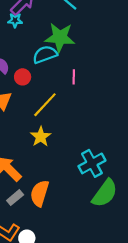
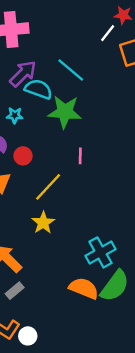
cyan star: (15, 20) -> (15, 115), moved
cyan semicircle: (45, 55) -> (38, 89), moved, turned 40
orange semicircle: (40, 193) -> (84, 288), moved, turned 95

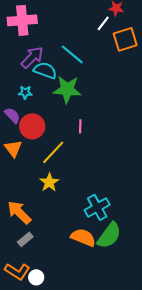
red circle: (23, 156) -> (32, 126), size x1.6

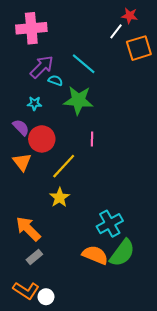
cyan semicircle: (45, 70) -> (55, 80), size x0.6

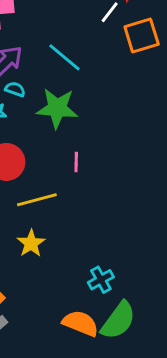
cyan semicircle: (55, 80) -> (15, 89), moved
yellow line: (64, 166) -> (37, 200), turned 32
cyan cross: (110, 224) -> (101, 280), size x0.7

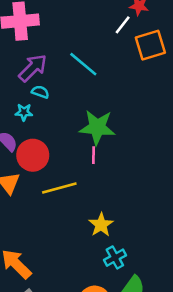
green star: (57, 108) -> (97, 127), moved
yellow star: (31, 243) -> (101, 225), moved

